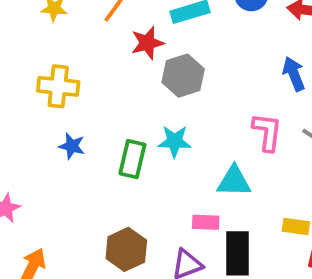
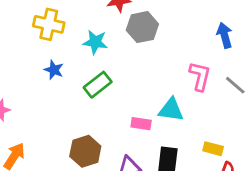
cyan star: (175, 141) -> (95, 42), moved
green rectangle: (132, 159) -> (98, 85), turned 32
pink rectangle: (206, 222) -> (141, 124), moved

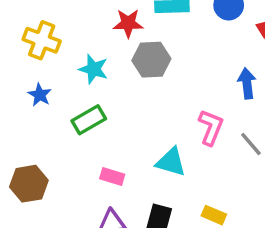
pink rectangle: (141, 124) -> (112, 177), moved
brown hexagon: (85, 151) -> (29, 184), moved

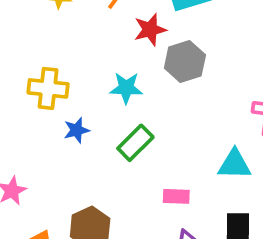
yellow cross: (42, 40) -> (48, 88), moved
blue star: (40, 95) -> (76, 130), turned -30

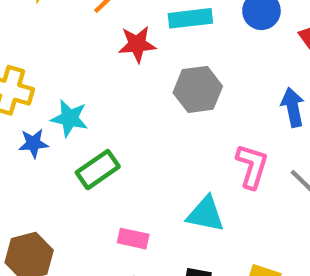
gray hexagon: (185, 61) -> (198, 89), moved
cyan star: (126, 88) -> (70, 118), moved

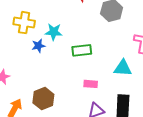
green rectangle: (98, 170) -> (82, 50), moved, turned 36

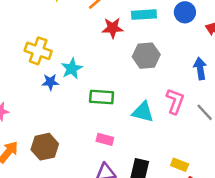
cyan star: (54, 32) -> (72, 69), turned 30
cyan triangle: (123, 68) -> (143, 112), moved

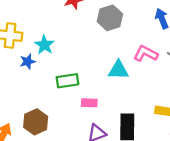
green rectangle: (102, 97) -> (67, 81), moved
pink L-shape: (175, 101) -> (146, 54), turned -70

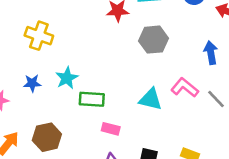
cyan star: (44, 45) -> (67, 78), moved
blue star: (28, 62) -> (32, 83), moved

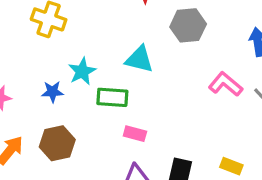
blue star: (32, 83) -> (52, 92), moved
cyan triangle: (151, 99) -> (139, 59), moved

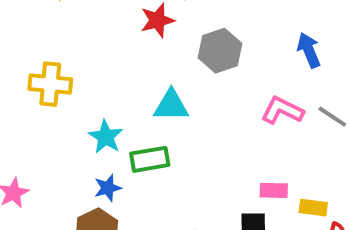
blue star: (52, 92) -> (108, 188), moved
pink rectangle: (135, 134) -> (274, 190), moved

